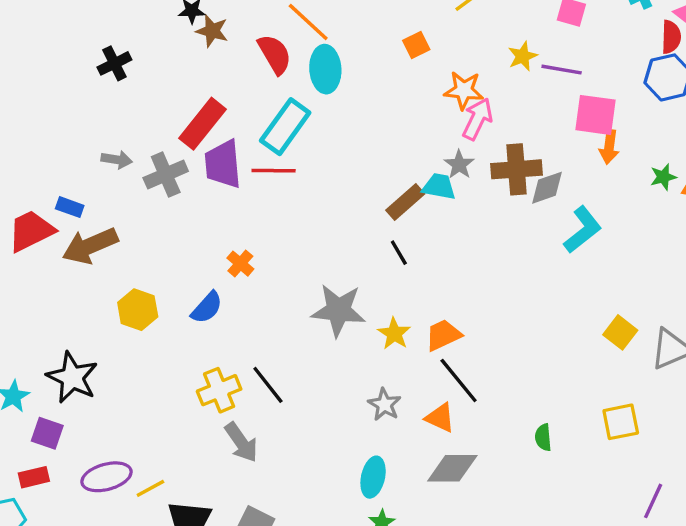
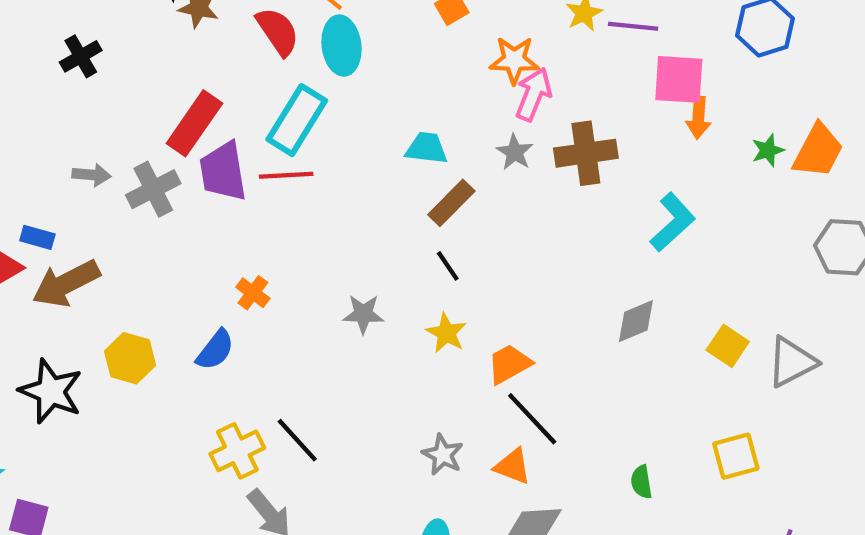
cyan trapezoid: (439, 187) -> (426, 148), moved
gray diamond: (547, 188) -> (636, 321), moved
gray star: (338, 310) -> (363, 314), moved, size x0.6
yellow star: (394, 334) -> (446, 333), moved
black star: (72, 377) -> (51, 391), moved

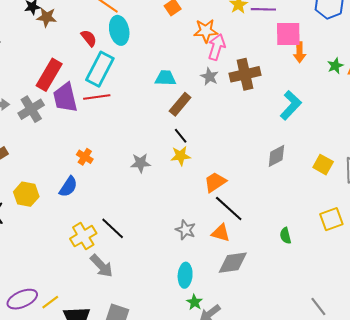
red semicircle: (278, 31) -> (89, 38), moved, size x0.7
yellow star: (446, 333) -> (181, 156), moved, turned -30

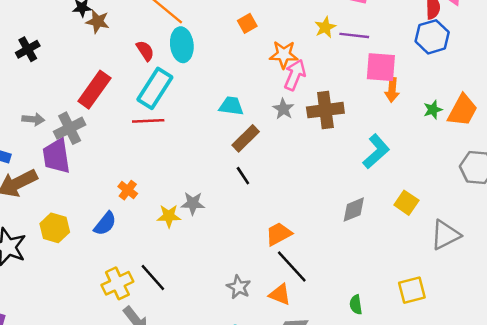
purple trapezoid: (65, 98) -> (56, 156), moved
yellow star: (181, 156) -> (169, 216), moved
yellow square: (323, 165) -> (406, 203), moved

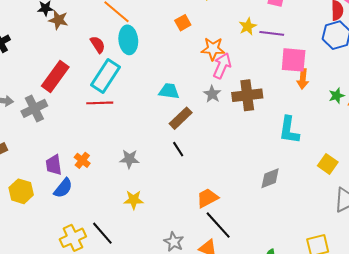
cyan L-shape: (376, 151) -> (289, 130), turned 140
purple trapezoid: (56, 156) -> (54, 165), moved, size x0.7
gray star: (193, 203) -> (129, 159), moved
yellow square: (406, 203) -> (328, 164), moved
yellow star: (169, 216) -> (134, 200), moved

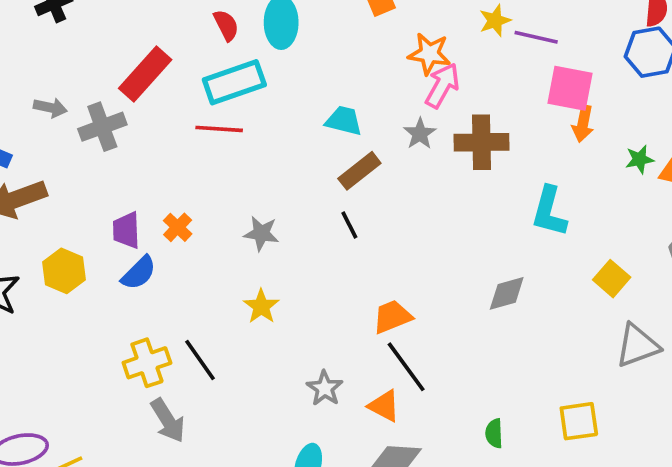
cyan rectangle: (106, 76) -> (234, 82), turned 32
yellow star: (134, 200) -> (261, 306), turned 30

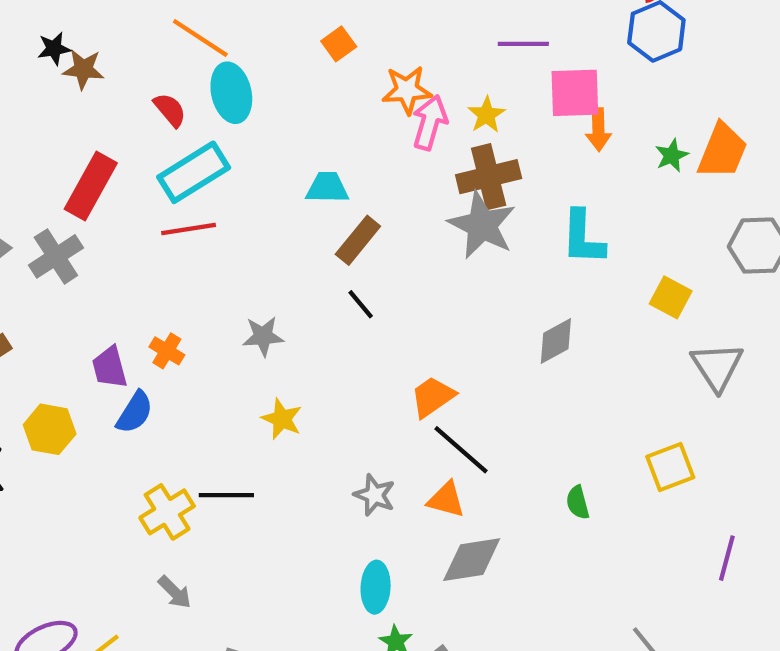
yellow star: (495, 21) -> (486, 115), moved
gray star: (420, 134) -> (482, 225), moved, size x1.8
gray triangle: (637, 346) -> (717, 367), turned -30
black line: (200, 360) -> (226, 495), turned -42
gray arrow: (168, 420) -> (175, 592), moved, size x0.7

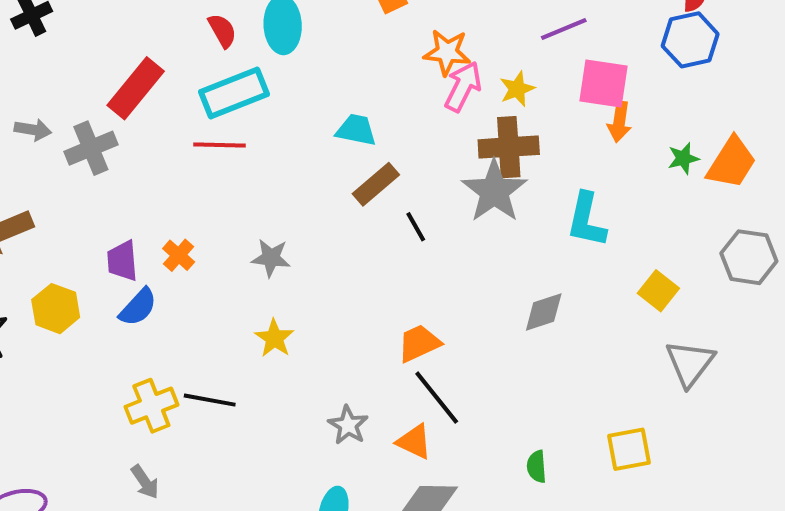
purple line: (523, 44) -> (564, 29), turned -33
black line: (361, 304) -> (416, 227), moved

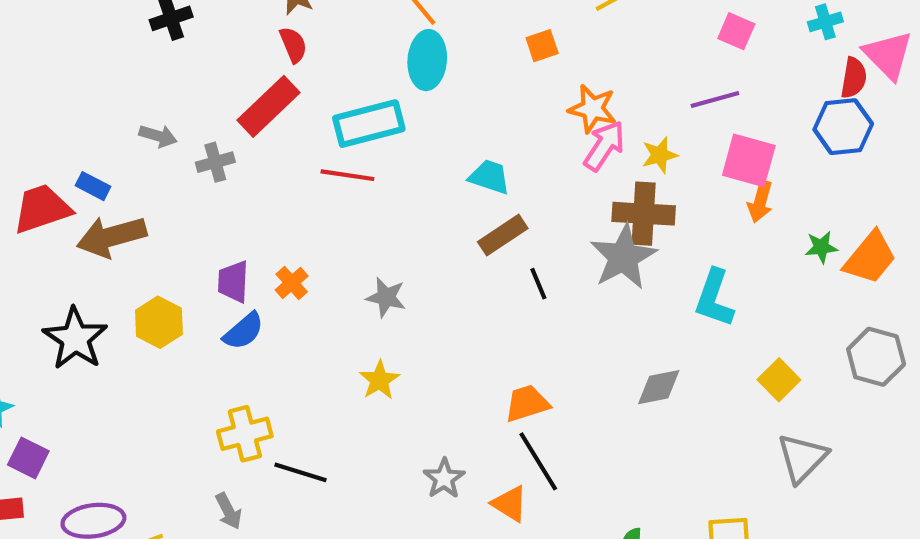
red semicircle: (222, 31) -> (293, 45), moved
gray cross: (91, 148) -> (215, 162), size x0.7
black line: (210, 400) -> (300, 472), moved

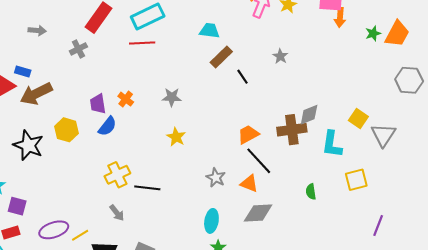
gray arrow: (158, 136) -> (37, 30), moved
brown cross: (644, 214) -> (292, 130), moved
gray star: (623, 257) -> (280, 56), size x0.5
cyan L-shape: (714, 298) -> (332, 144), moved
yellow square: (779, 380) -> (358, 119), moved

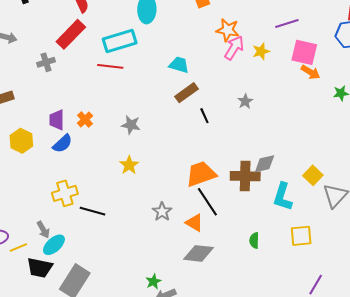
orange arrow: (340, 17) -> (311, 72), turned -72
orange trapezoid: (248, 134) -> (201, 174), size x1.4
gray arrow: (117, 213) -> (43, 230), moved
cyan ellipse: (211, 221) -> (54, 245), moved, turned 30

